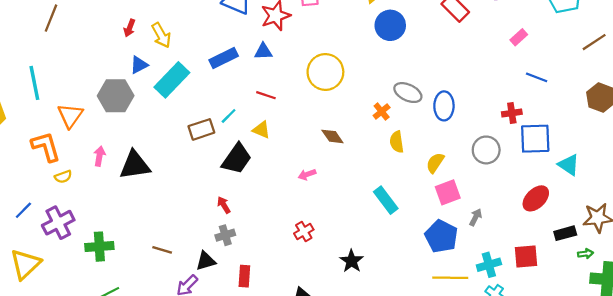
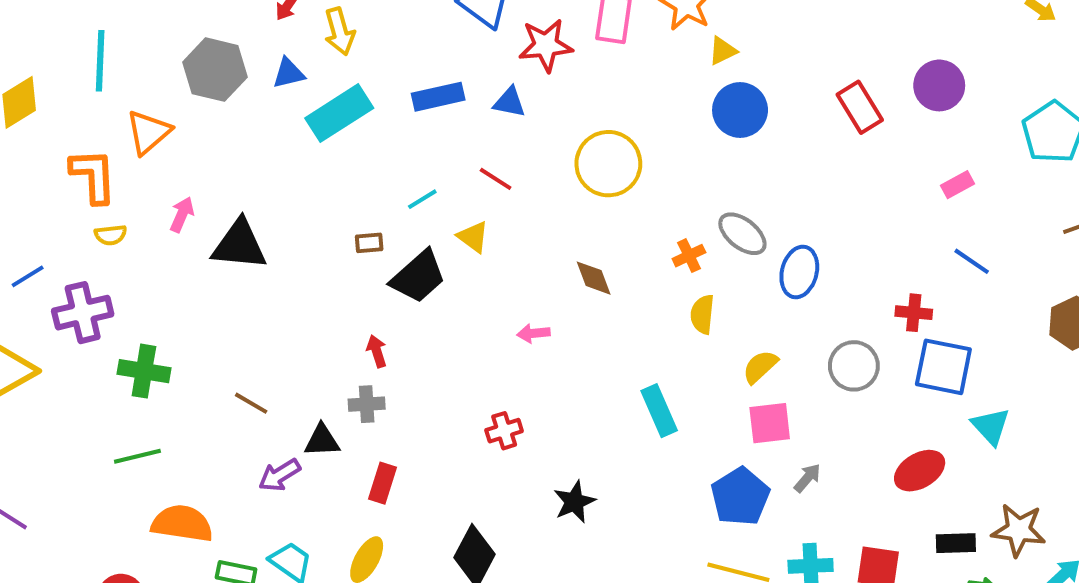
gray hexagon: (116, 96) -> (215, 70), moved
brown rectangle: (201, 129) -> (369, 243), moved, size x0.6

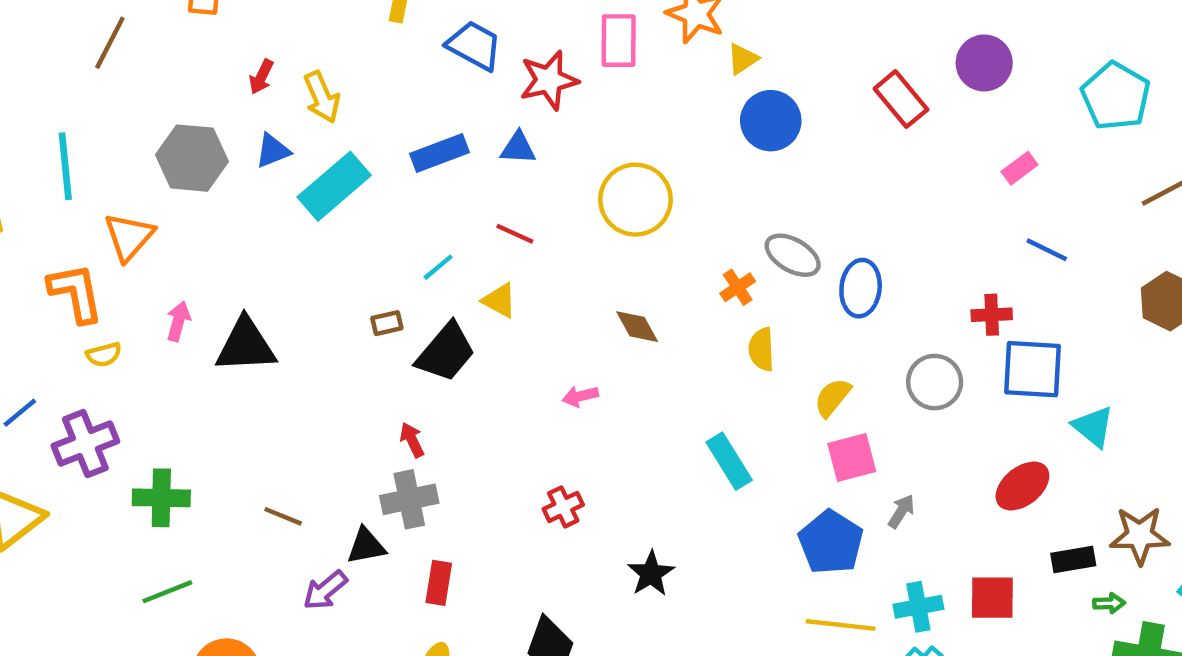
gray cross: (367, 404) -> (409, 499), size x1.4

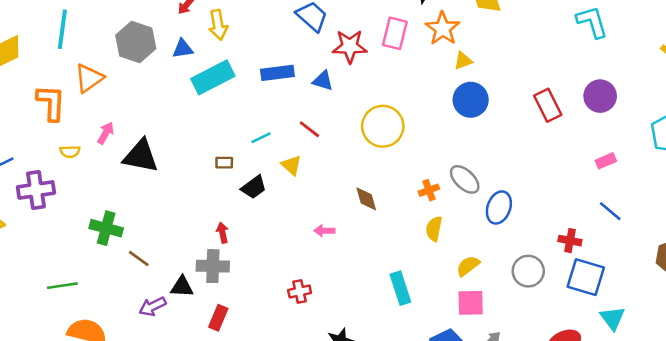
black trapezoid: (446, 352) -> (254, 187), size x0.7
yellow semicircle: (104, 355) -> (70, 152), moved
green cross: (161, 498) -> (106, 228), moved

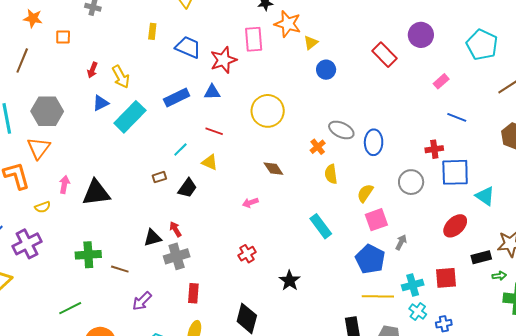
gray hexagon: (136, 42) -> (47, 111), moved
blue circle: (471, 100) -> (326, 70), size x0.7
black triangle: (182, 287) -> (152, 238), moved

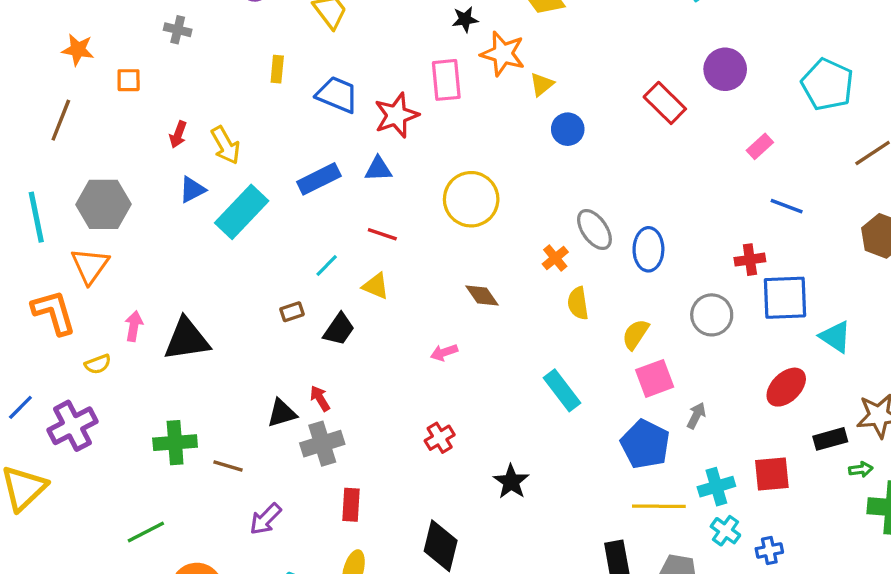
gray ellipse: (341, 130) -> (594, 230), turned 30

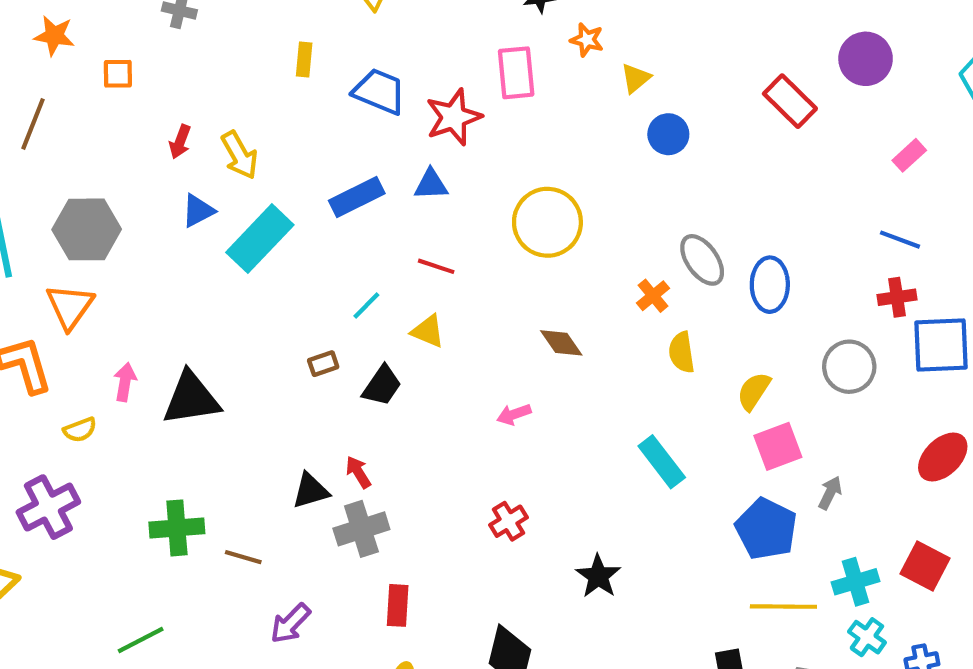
orange star: (503, 54) -> (587, 40), size x0.6
blue line: (787, 206) -> (900, 240), moved
red square: (772, 474) -> (925, 566), turned 33

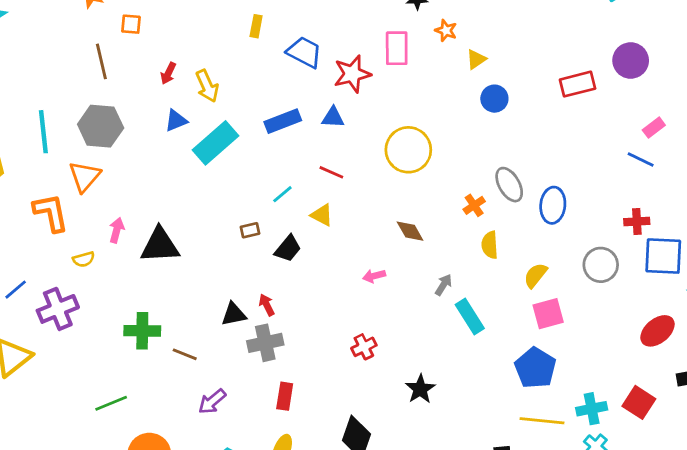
red rectangle: (790, 101) -> (578, 84), turned -64
brown line: (33, 124) -> (101, 61), moved, turned -40
blue line: (900, 240) -> (641, 159), moved
gray arrow: (830, 493) -> (444, 285), moved

